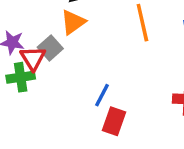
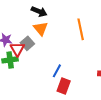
orange triangle: (73, 22) -> (41, 29), turned -35

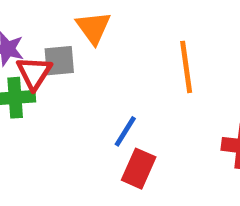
orange line: (81, 29) -> (186, 67), moved
gray square: (27, 43) -> (59, 61), turned 32

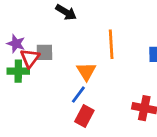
orange triangle: (93, 28) -> (86, 71), moved
orange line: (186, 67) -> (111, 44), moved

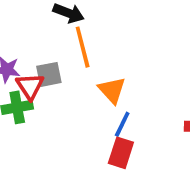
orange line: (111, 44) -> (83, 47), moved
blue line: (78, 95) -> (122, 124), moved

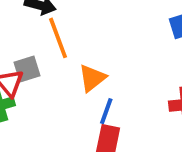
orange triangle: (112, 90) -> (92, 78), turned 40

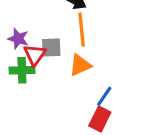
orange triangle: (92, 78) -> (80, 65), moved

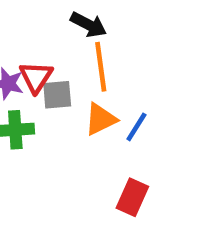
red triangle: (35, 55) -> (36, 77), moved
blue line: (104, 96) -> (136, 127), moved

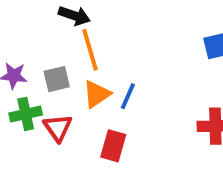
red triangle: (36, 77) -> (58, 128), moved
red rectangle: (132, 197) -> (113, 146), moved

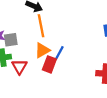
gray square: (57, 79) -> (11, 40), moved
red rectangle: (113, 146) -> (49, 64), moved

